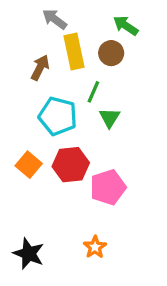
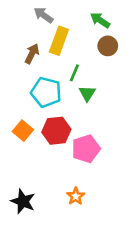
yellow rectangle: (74, 51) -> (59, 41), turned 32
brown circle: (111, 53) -> (108, 46), moved

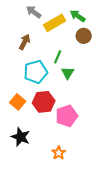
yellow rectangle: (59, 41) -> (55, 23), moved, turned 40
cyan pentagon: (46, 92) -> (36, 72), turned -30
black star: (23, 201) -> (21, 137), moved

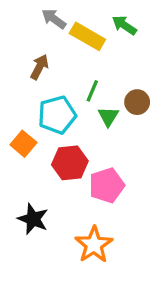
yellow rectangle: (55, 23) -> (87, 36), turned 60
brown circle: (84, 36) -> (137, 102), moved
orange square: (18, 102) -> (23, 144), moved
orange star: (59, 153) -> (94, 245), size x1.6

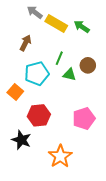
green arrow: (124, 25) -> (82, 27), moved
green triangle: (108, 117) -> (69, 75), turned -48
red hexagon: (70, 163) -> (39, 115), moved
pink pentagon: (107, 185) -> (84, 118), moved

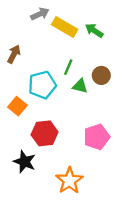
gray arrow: (35, 12) -> (40, 14), turned 119
brown arrow: (26, 43) -> (14, 54), moved

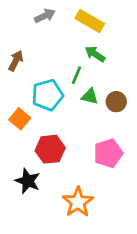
yellow rectangle: (65, 27) -> (90, 21), moved
green arrow: (94, 31) -> (95, 54), moved
brown circle: (101, 75) -> (116, 102), moved

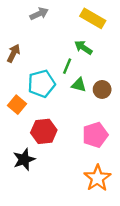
yellow rectangle: (90, 21) -> (93, 18), moved
black star: (28, 181) -> (24, 159), turned 30
orange star: (78, 202) -> (97, 178), moved

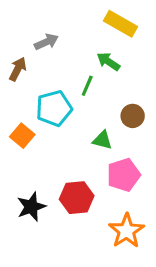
gray arrow: (39, 14) -> (46, 42), moved
green triangle: (79, 85) -> (102, 140), moved
red hexagon: (44, 131) -> (77, 198), moved

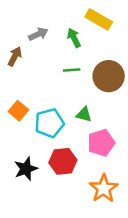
green arrow: (108, 62) -> (74, 38), moved, turned 30
green line: (87, 86) -> (72, 70), turned 63
cyan pentagon: (54, 108) -> (49, 123), moved
brown circle: (133, 116) -> (109, 76), moved, size x1.6

